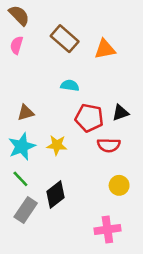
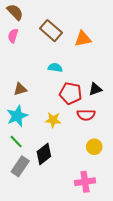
yellow star: (57, 145) -> (53, 120), moved

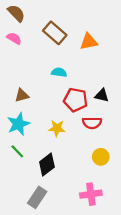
pink semicircle: (13, 36) -> (14, 38), turned 104
black triangle: (95, 89) -> (102, 95), turned 32
gray rectangle: (20, 166) -> (37, 197), moved

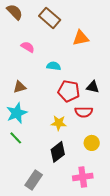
brown rectangle: (55, 33) -> (50, 18), moved
pink semicircle: (14, 38) -> (28, 47), moved
yellow star: (57, 128) -> (59, 123), moved
black diamond: (47, 165) -> (58, 152), moved

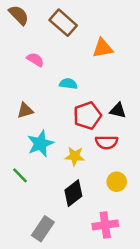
red pentagon: (69, 91) -> (87, 116), turned -30
cyan star: (17, 113) -> (40, 144), moved

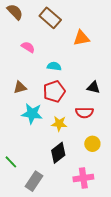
red pentagon: (87, 116) -> (54, 91), moved
cyan star: (40, 144) -> (32, 114), turned 30
green line: (20, 175) -> (11, 162), moved

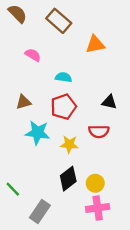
yellow circle: (92, 144) -> (95, 183), moved

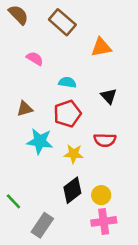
black triangle: (109, 102) -> (109, 96), moved, turned 35

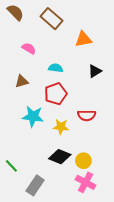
black triangle: (109, 96) -> (95, 71), moved, turned 40
brown triangle: (25, 109) -> (22, 81), moved
black diamond: (72, 190) -> (60, 157), turned 60
pink cross: (104, 221) -> (86, 182), turned 36

